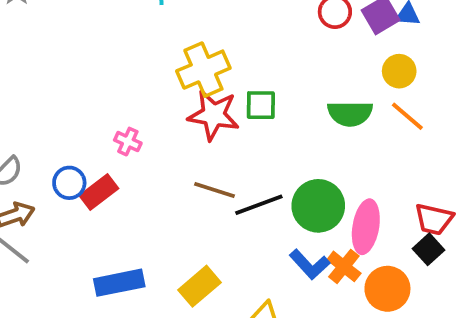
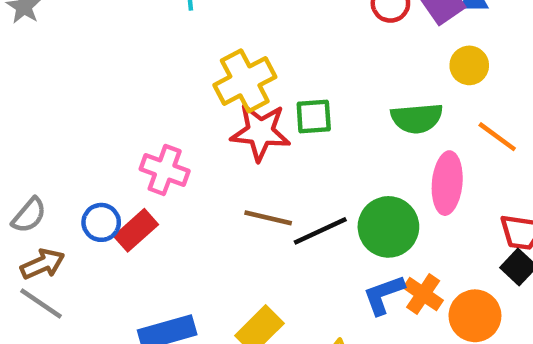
orange line: (407, 116) -> (497, 137), moved
pink cross: (128, 142) -> (165, 170), size x1.5
pink ellipse: (366, 227) -> (447, 183), moved
blue L-shape: (310, 264) -> (384, 295), turned 117

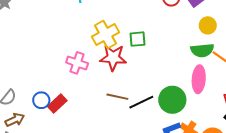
green square: (314, 116) -> (137, 39), moved
green semicircle: (417, 118) -> (202, 50), moved
pink cross: (165, 170) -> (77, 63), moved

